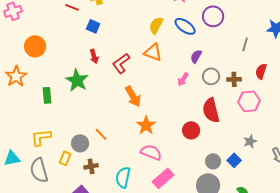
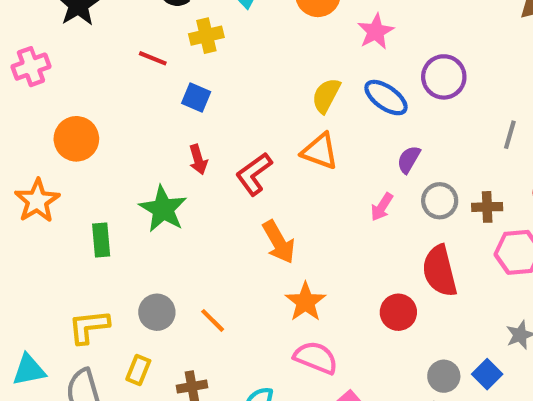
gray circle: (80, 143) -> (157, 312), moved

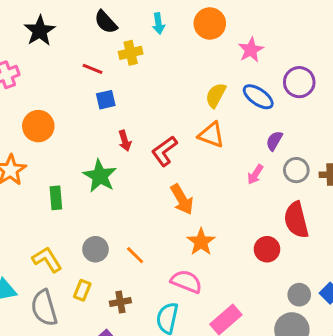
blue square: (196, 98) -> (106, 100), moved, turned -36
yellow L-shape: (89, 327) -> (47, 259), turned 64
pink semicircle: (316, 358) -> (186, 281), moved

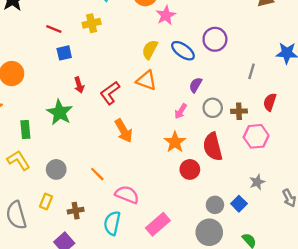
pink star: (251, 50) -> (166, 15), moved
yellow cross: (131, 53) -> (92, 23), moved
orange star: (201, 242) -> (175, 142), moved
orange line: (135, 255) -> (97, 174), moved
yellow L-shape: (47, 259) -> (19, 160), moved

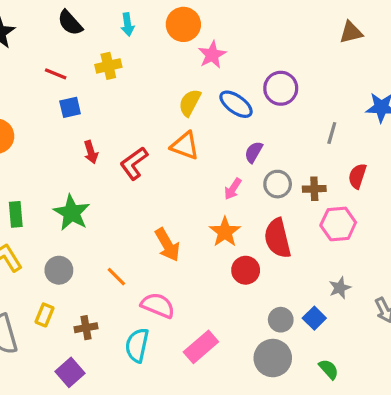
green star: (60, 112) -> (72, 213), moved
orange arrow: (124, 131) -> (167, 245), moved

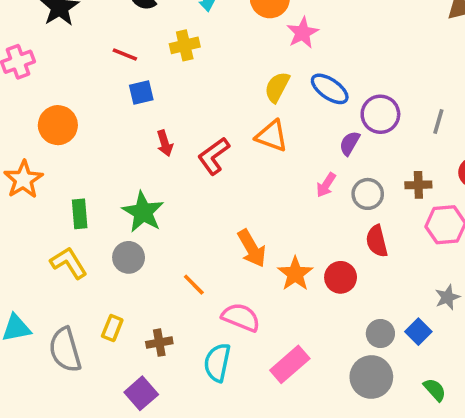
purple circle: (281, 88) -> (380, 114), moved
gray circle: (278, 184) -> (368, 194), moved
orange star: (225, 232) -> (295, 274), moved
red semicircle: (278, 238) -> (377, 241), size x0.7
gray circle: (59, 270) -> (129, 257), moved

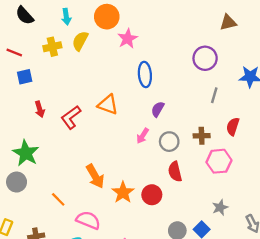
yellow semicircle: (277, 87) -> (80, 41), moved
blue ellipse: (330, 89) -> (145, 74), turned 50
purple circle: (380, 114) -> (205, 58), moved

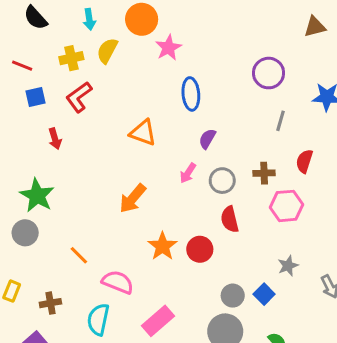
brown triangle: (228, 22) -> (315, 27), moved
red L-shape: (71, 117) -> (79, 97), moved
orange arrow: (95, 176) -> (133, 198), moved, turned 70

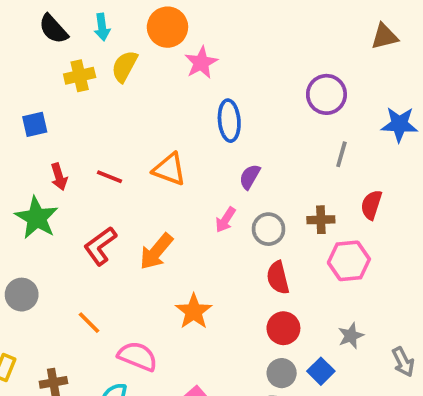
black semicircle: (36, 18) -> (53, 29), moved
red line: (22, 66) -> (110, 177), moved
red L-shape: (79, 97) -> (100, 246), moved
green star: (37, 195) -> (37, 218), moved
red circle: (200, 249) -> (283, 328), moved

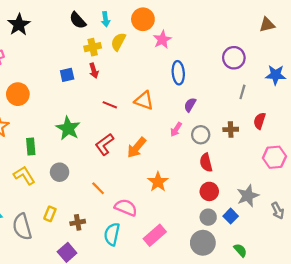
red arrow: (59, 177) -> (94, 71), moved
pink hexagon: (349, 261) -> (274, 157), moved
gray star: (351, 336) -> (248, 196), size x1.5

